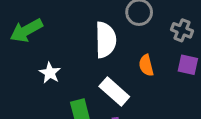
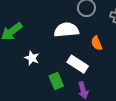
white semicircle: (106, 40) -> (66, 30), turned -85

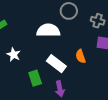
orange semicircle: (97, 43) -> (81, 56), moved

